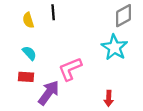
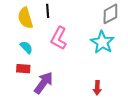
yellow semicircle: (28, 20) -> (25, 18), size x1.5
pink L-shape: (70, 69) -> (59, 38), moved, turned -40

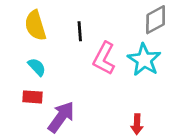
black line: (48, 11) -> (80, 31), moved
pink L-shape: (59, 38) -> (104, 58), moved

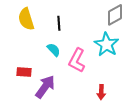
pink L-shape: (104, 58) -> (77, 60), moved
cyan semicircle: (37, 67) -> (54, 50), moved

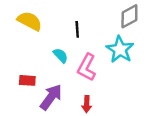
yellow semicircle: (26, 19) -> (30, 21), turned 135
black line: (59, 23) -> (77, 29), moved
red arrow: (101, 92) -> (87, 104), moved

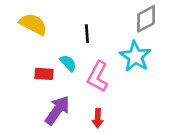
red rectangle: (27, 80) -> (44, 74), moved

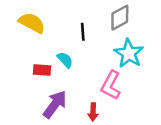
gray diamond: (146, 19) -> (120, 18), moved
pink L-shape: (98, 77) -> (111, 85), moved

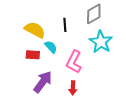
yellow semicircle: (32, 23) -> (35, 30), moved
pink L-shape: (111, 85) -> (74, 62), moved

